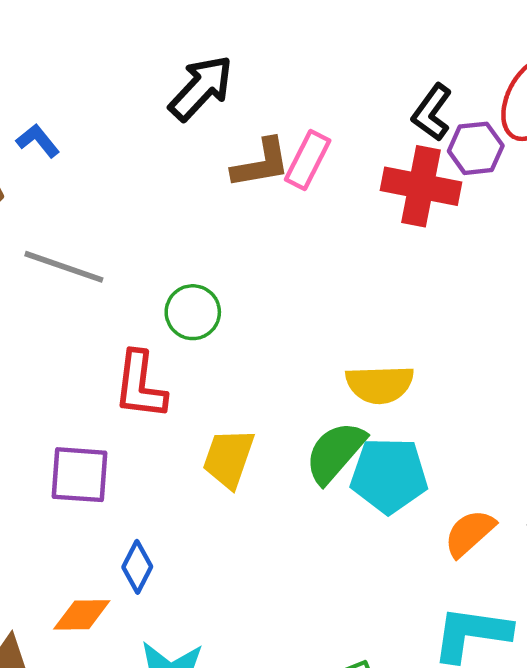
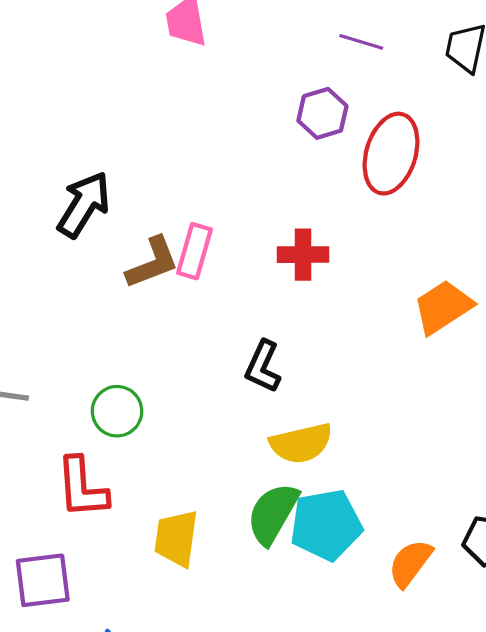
black L-shape: (432, 112) -> (263, 367), moved
purple hexagon: (476, 148) -> (322, 113), moved
red cross: (421, 186) -> (303, 255), size x0.7

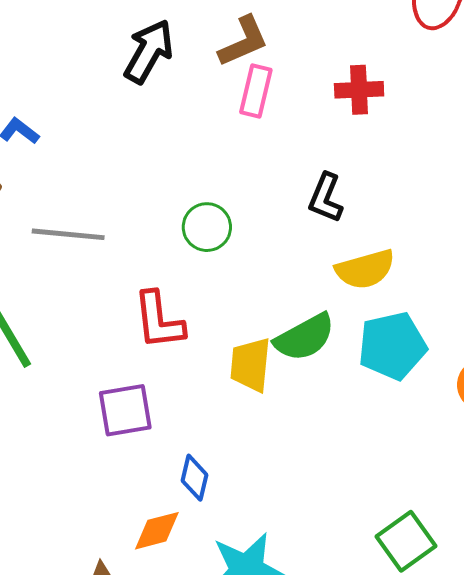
brown L-shape: (153, 263) -> (243, 41), moved
green circle: (117, 411) -> (207, 227), moved
green semicircle: (273, 514) -> (305, 337), moved, turned -146

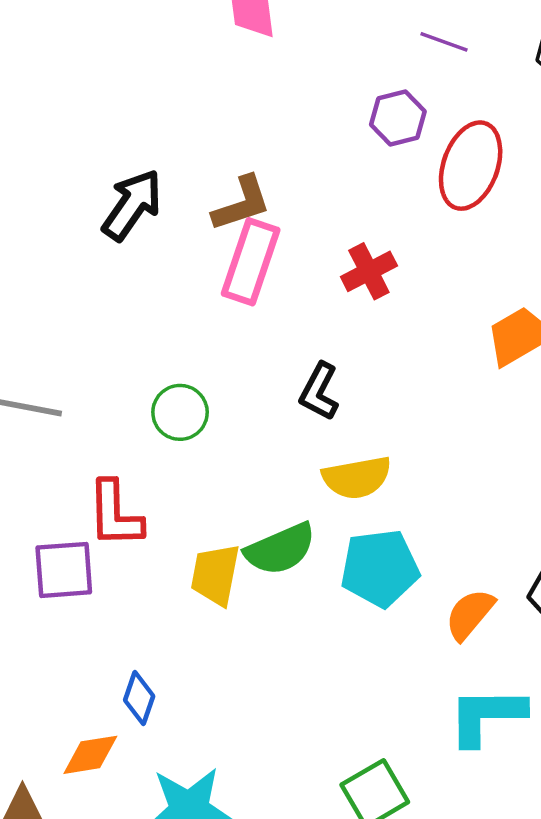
red cross: (359, 90) -> (369, 271), turned -30
pink rectangle: (256, 91) -> (251, 262), size x1.4
purple square: (125, 410) -> (64, 570), moved

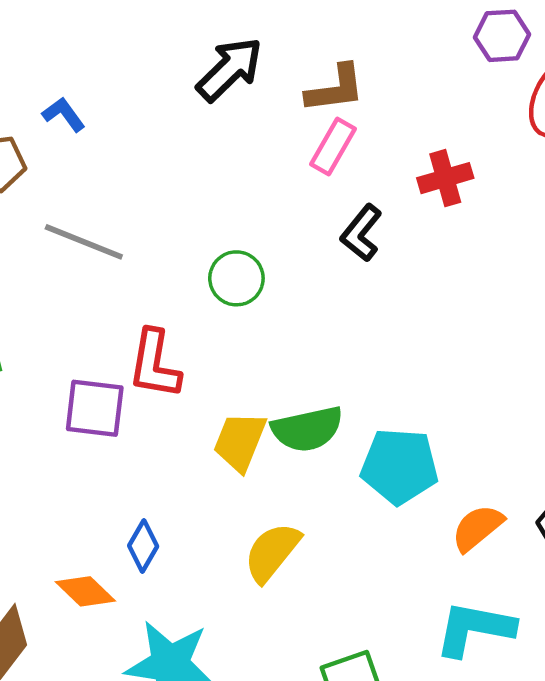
pink rectangle: (251, 262) -> (333, 146), size x0.7
black L-shape: (319, 392) -> (361, 233), moved
yellow semicircle: (357, 478) -> (272, 552), moved, turned 128
orange diamond: (90, 755) -> (85, 591), turned 42

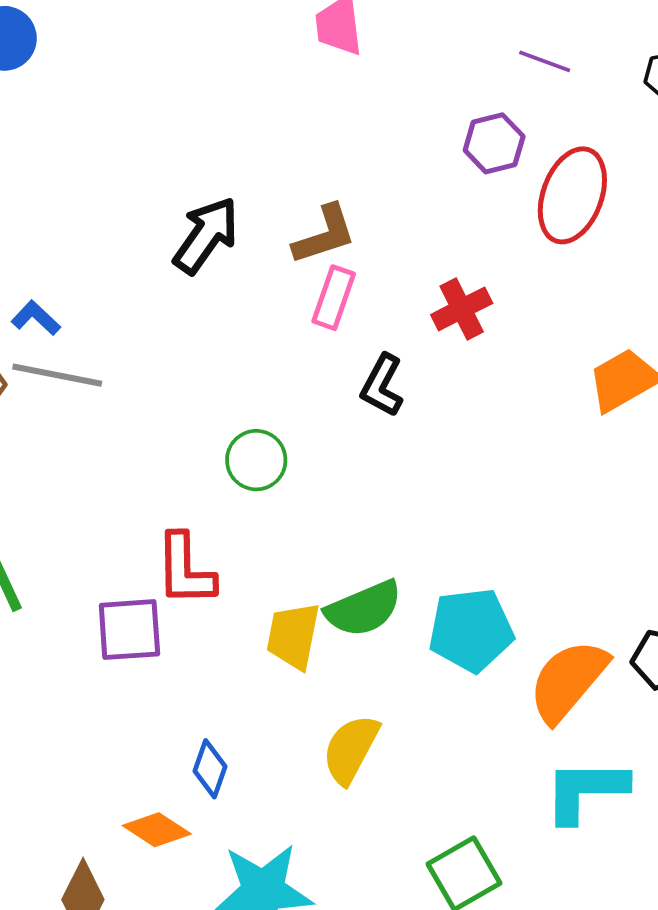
gray line: (84, 242) -> (57, 375), moved
orange semicircle: (478, 528) -> (568, 681), size x1.5

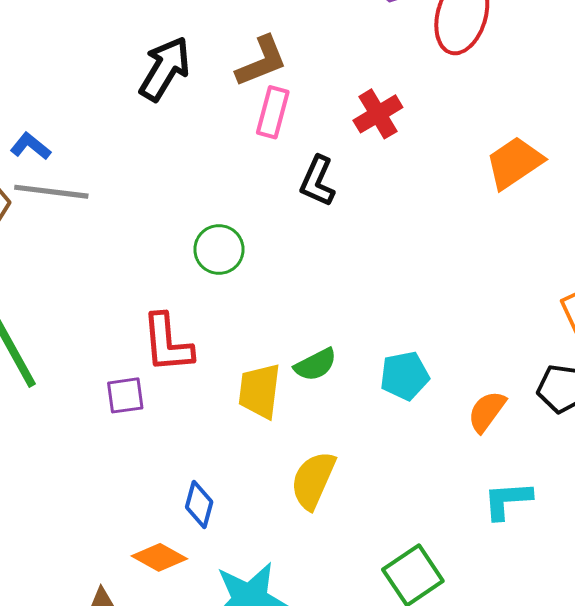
green semicircle: (364, 609) -> (315, 365), size x0.7
purple square: (129, 630) -> (125, 395), size x0.7
cyan pentagon: (471, 630) -> (404, 376), size x0.7
orange semicircle: (568, 681) -> (487, 412), size x0.6
cyan L-shape: (586, 791) -> (507, 500), size x0.7

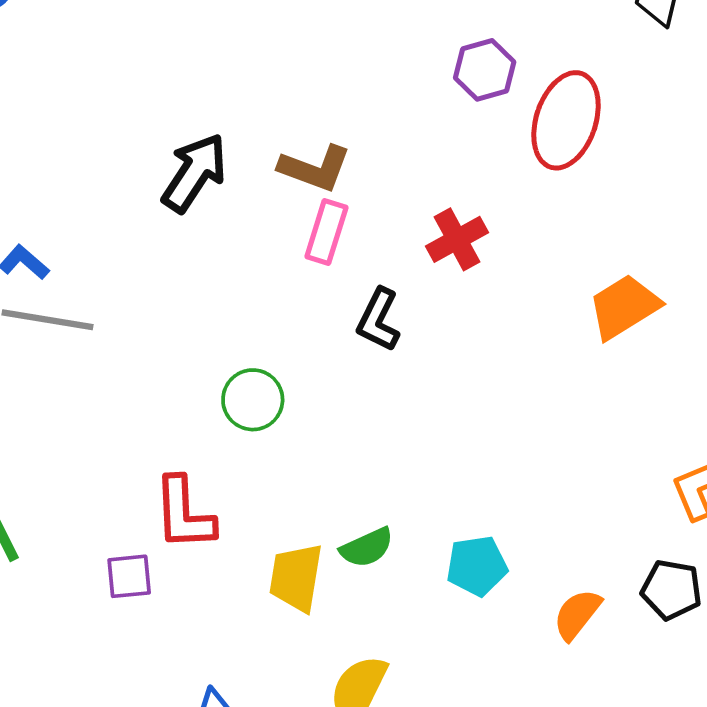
brown L-shape: (261, 61) -> (315, 168), turned 40

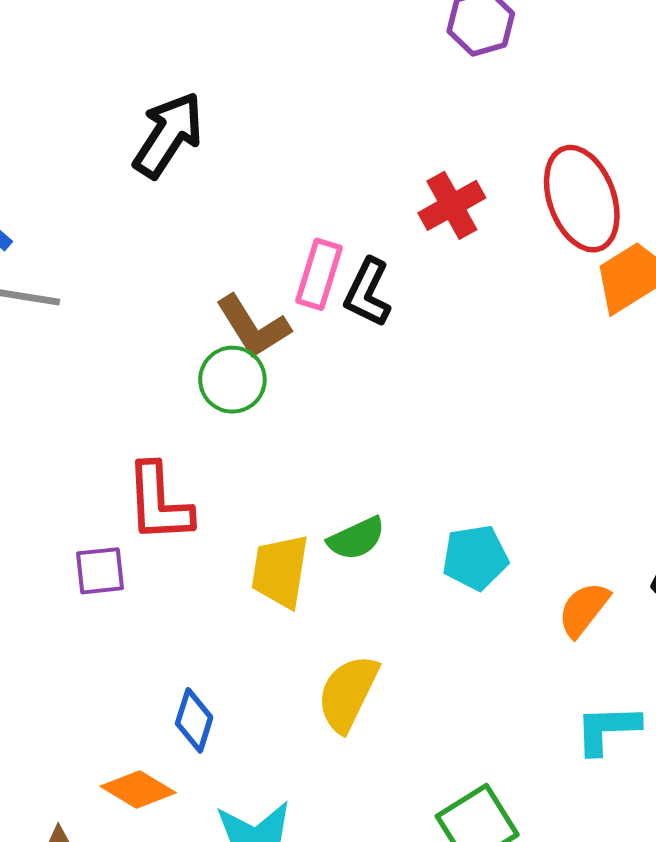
red ellipse: (566, 120) -> (582, 199), moved, turned -38
brown L-shape: (315, 168) -> (253, 327), moved, turned 38
pink rectangle: (326, 232) -> (319, 274), moved

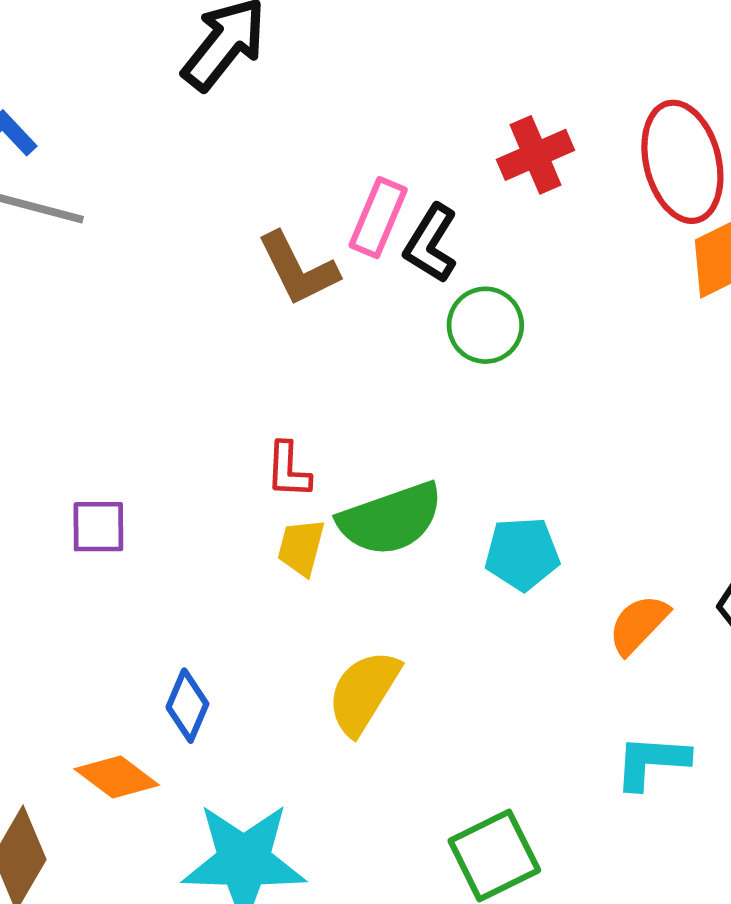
green circle: (232, 380) -> (485, 325), moved
red L-shape: (159, 503) -> (288, 470), moved, size x0.6
green semicircle: (356, 538) -> (391, 519), size x1.6
yellow trapezoid: (280, 571) -> (301, 547), size x0.7

